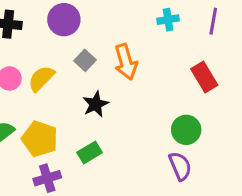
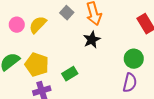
black star: (96, 104) -> (92, 40), moved
purple semicircle: (180, 166) -> (130, 83), turned 36

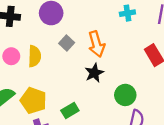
yellow semicircle: (38, 25) -> (35, 56), turned 138
green circle: (134, 59) -> (125, 95), moved

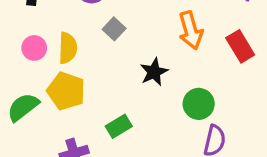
orange arrow: (96, 44) -> (191, 30), moved
yellow pentagon: (33, 101) -> (66, 91), moved

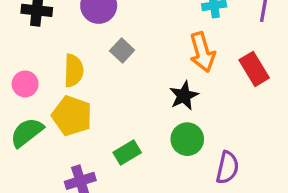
pink circle: (34, 48) -> (25, 84), moved
black star: (154, 72) -> (184, 96), moved
green circle: (199, 104) -> (187, 139), moved

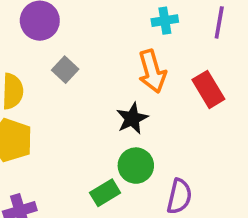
green rectangle: (127, 153) -> (105, 193), moved

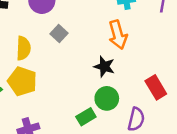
red rectangle: (208, 89) -> (156, 87), moved
black star: (132, 118) -> (104, 67), turned -30

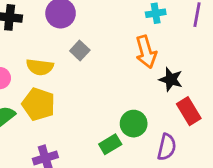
yellow semicircle: (23, 48) -> (40, 67), turned 95
black star: (104, 67) -> (171, 79), moved

